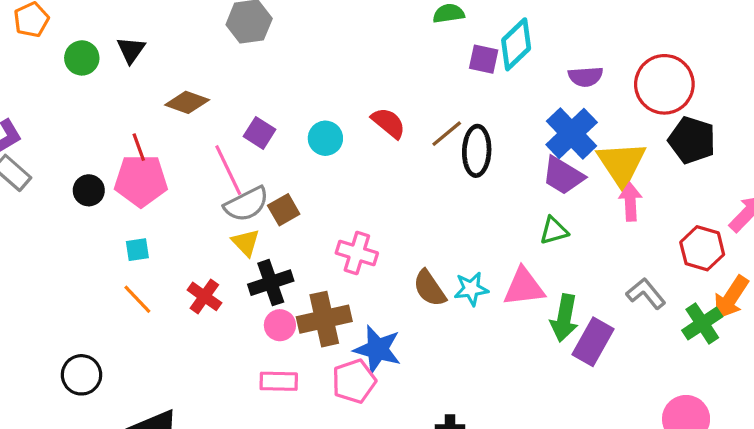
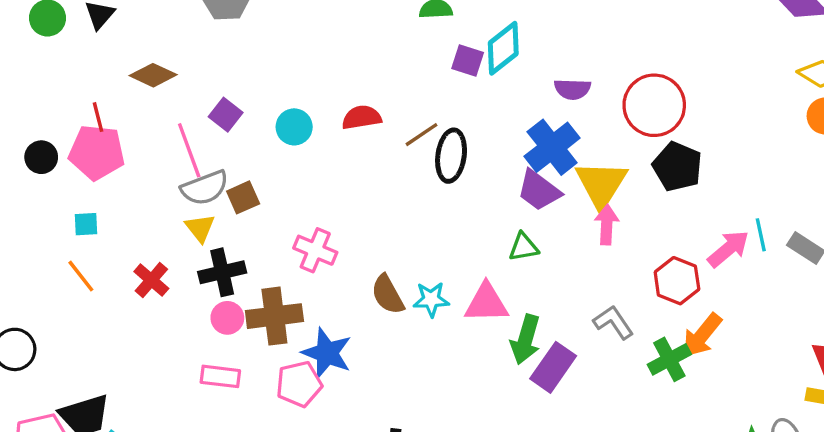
red semicircle: (388, 123) -> (362, 117), turned -54

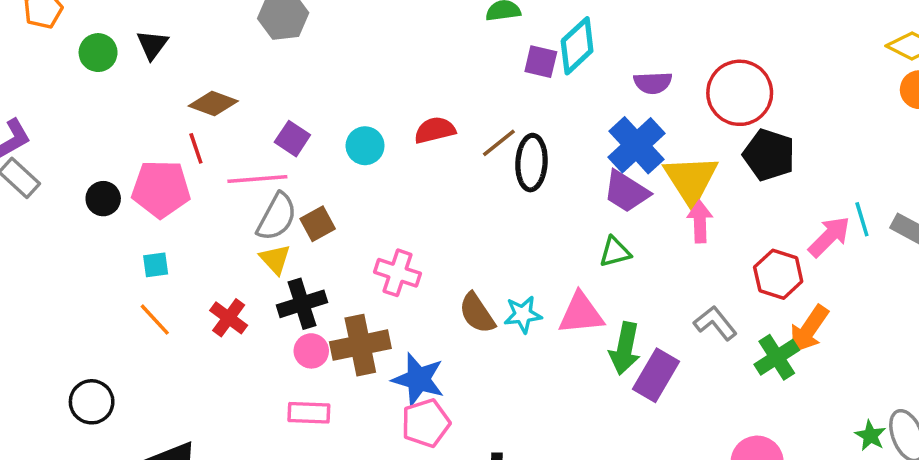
red line: (98, 117) -> (196, 148), moved
pink line: (189, 150) -> (257, 179), turned -70
gray semicircle: (205, 188) -> (277, 217), turned -36
pink pentagon: (299, 384) -> (426, 423), moved

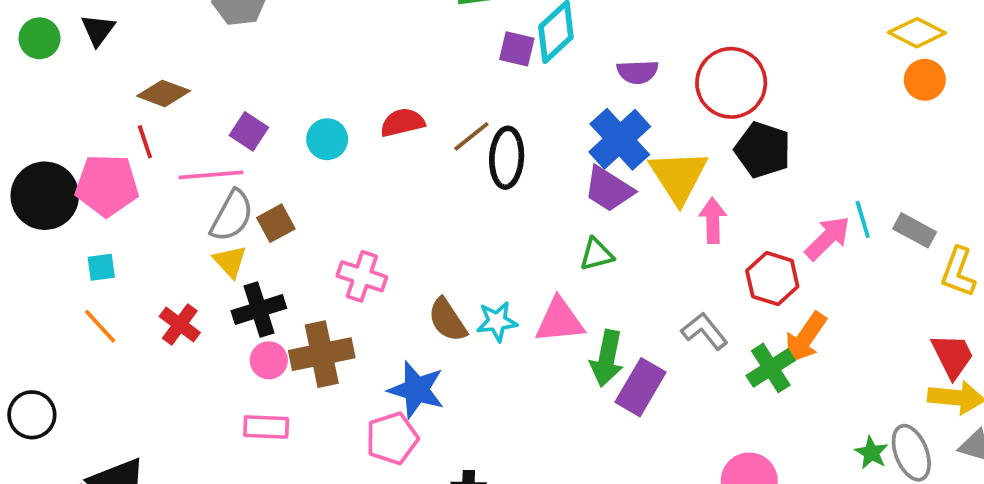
black circle: (103, 199) -> (45, 196), size x1.8
pink arrow: (700, 222) -> (713, 220), moved
blue star: (418, 379) -> (416, 390), moved

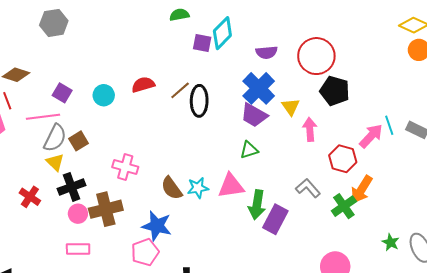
yellow triangle: (678, 176) -> (291, 107), size x0.6
green star: (871, 453) -> (391, 242), moved

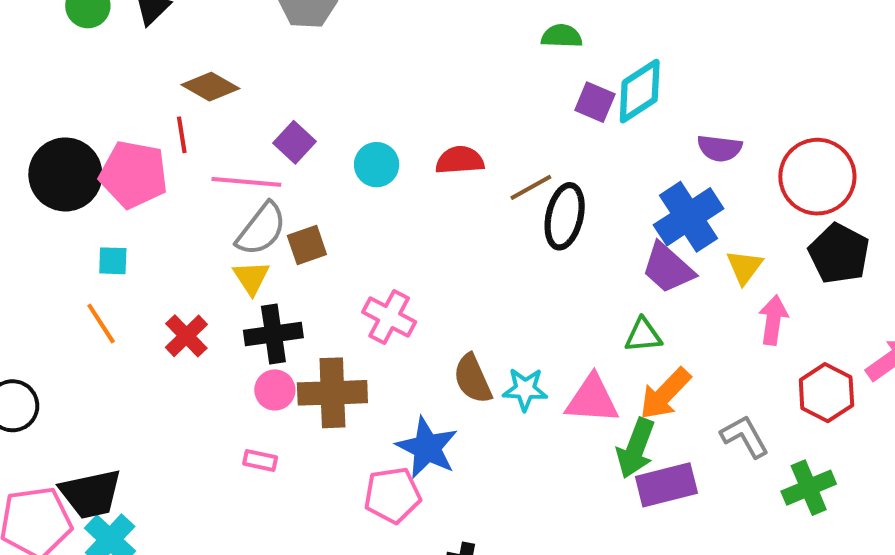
orange arrow: (362, 189) -> (665, 394), moved
purple rectangle: (275, 219) -> (666, 485), turned 36
pink rectangle: (78, 249) -> (260, 461), size x0.7

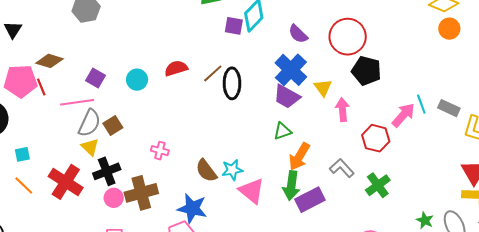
purple semicircle: (720, 148) -> (298, 34), turned 50
pink pentagon: (134, 174) -> (21, 81), moved
pink cross: (389, 317) -> (160, 151), size x0.7
red cross: (186, 336) -> (66, 182), size x1.6
pink triangle: (592, 399) -> (252, 191), moved, turned 48

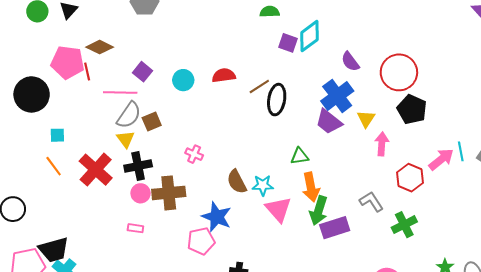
green triangle: (282, 131) -> (300, 156), moved
orange arrow: (299, 157) -> (311, 187), moved, turned -52

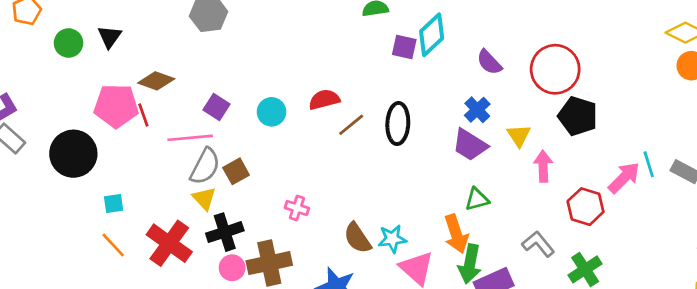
brown line: (259, 86) -> (351, 125), moved
blue cross: (337, 96) -> (477, 110), size x0.6
green triangle: (300, 156) -> (477, 199), moved

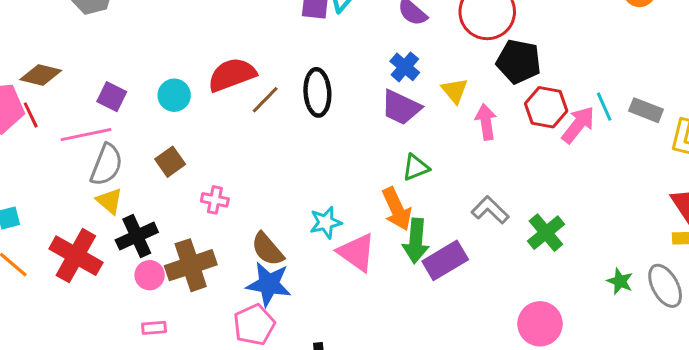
red semicircle: (324, 100) -> (232, 75), size x1.4
brown square: (236, 171) -> (170, 162), moved
red hexagon: (586, 207) -> (546, 107), moved
brown semicircle: (357, 238) -> (267, 249), moved

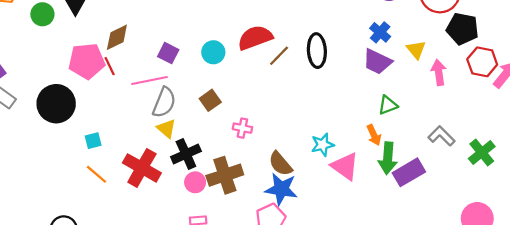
brown diamond: (41, 75) -> (117, 37), turned -40
orange arrow: (397, 209) -> (374, 135), size x0.7

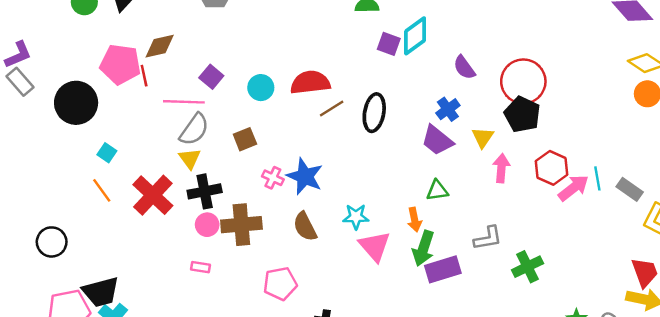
black pentagon: (462, 29) -> (522, 114), moved
gray L-shape: (441, 136) -> (488, 238), turned 112
cyan square: (93, 141) -> (107, 153), turned 35
blue star: (281, 189) -> (305, 176), moved

